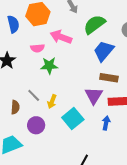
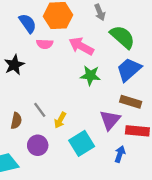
blue semicircle: (13, 24) -> (28, 23), turned -30
green semicircle: (94, 24) -> (122, 37), turned 70
pink semicircle: (37, 48) -> (45, 44), moved
green star: (49, 66) -> (90, 75), moved

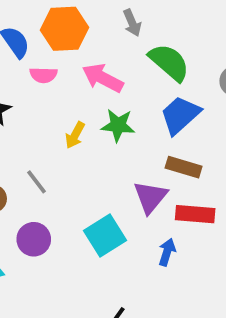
yellow arrow: (60, 120) -> (75, 135), moved

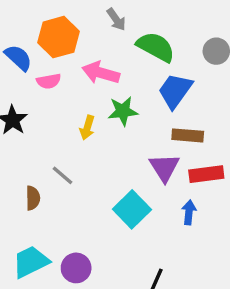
purple circle: (34, 239) -> (76, 268), moved

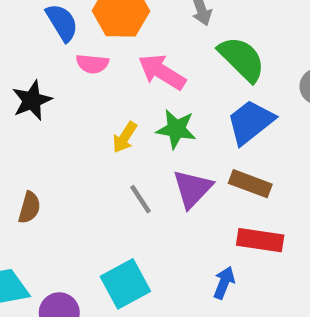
purple triangle: (164, 168) -> (192, 189), moved
gray line: (62, 175) -> (140, 199), moved
cyan square: (132, 209) -> (125, 284), moved

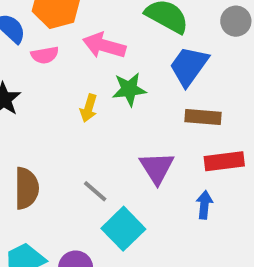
purple triangle: (192, 189) -> (157, 168), moved
gray line: (140, 199) -> (95, 191), moved
brown semicircle: (29, 208) -> (26, 188), size x1.5

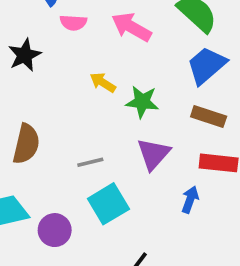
green star: (129, 89) -> (142, 102), moved
yellow arrow: (89, 108) -> (103, 82), turned 92
gray line: (95, 191) -> (90, 162), turned -68

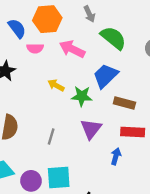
blue trapezoid: (207, 65) -> (105, 76), moved
gray line: (90, 162) -> (51, 136), turned -56
cyan square: (108, 204) -> (59, 177), moved, turned 30

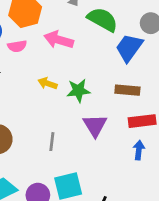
blue trapezoid: (105, 76) -> (129, 48), moved
blue arrow: (116, 156) -> (139, 150), moved

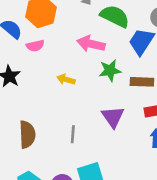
pink arrow: (59, 40) -> (91, 44), moved
green star: (78, 91) -> (110, 70), moved

